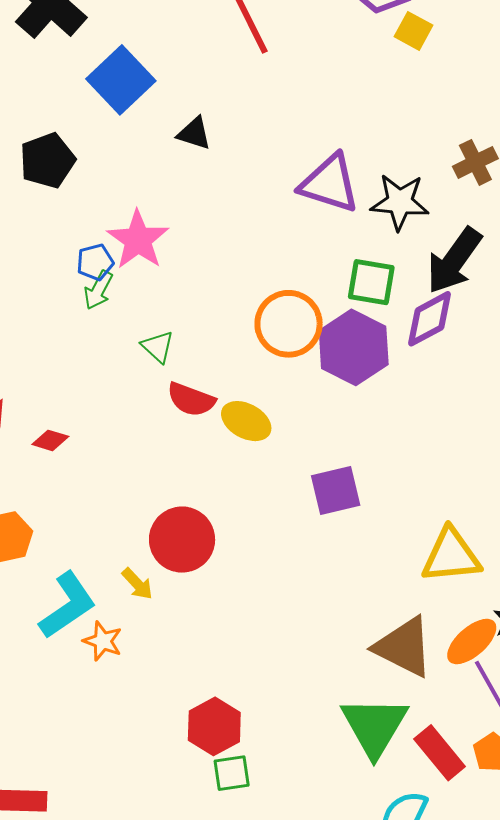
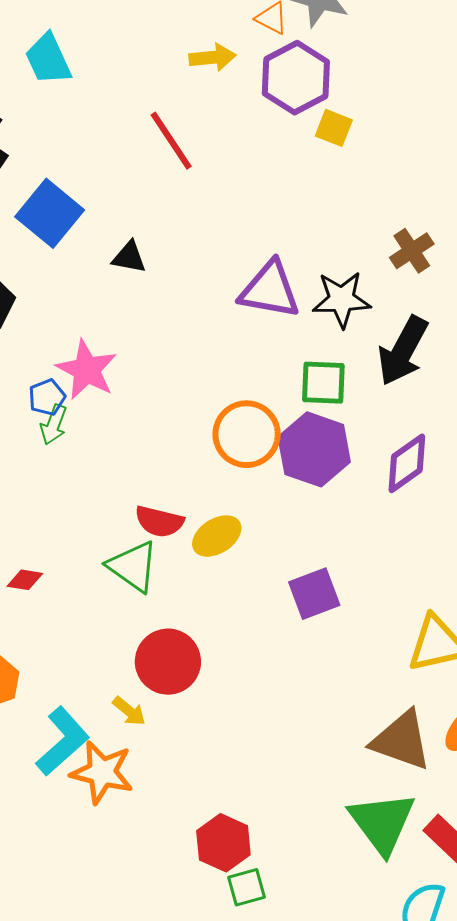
purple diamond: (429, 319) -> (407, 463), moved
green triangle: (158, 347) -> (133, 566), moved, size x1.6
yellow ellipse: (246, 421) -> (217, 536), turned -54
orange star: (103, 641) -> (102, 772), size x1.6

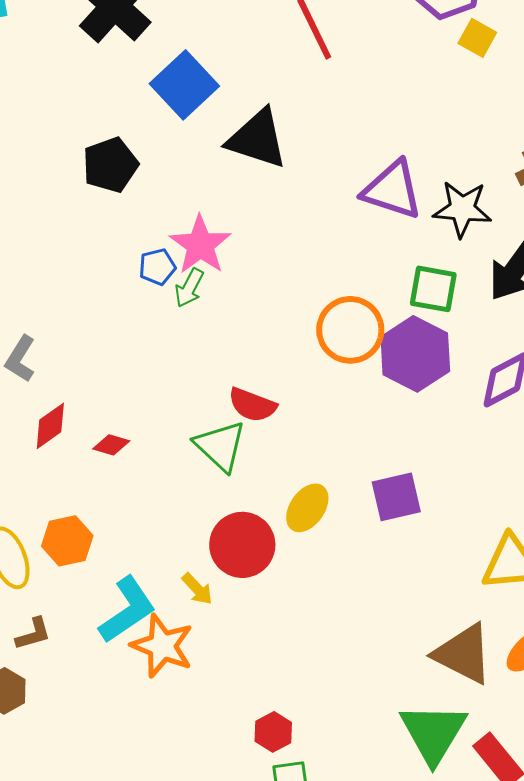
black triangle: (129, 257) -> (257, 139), size x1.8
green arrow: (54, 425) -> (189, 288), moved
yellow ellipse: (217, 536) -> (307, 508), moved, turned -30
red hexagon: (223, 843) -> (273, 732), size x0.7

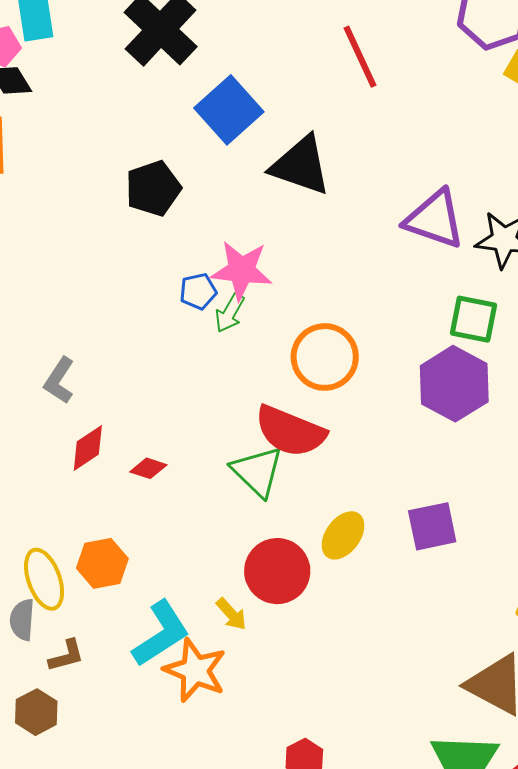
pink star: (200, 245) -> (242, 270), turned -30
orange circle: (350, 330) -> (325, 357), moved
red semicircle: (252, 405) -> (290, 431), size x1.5

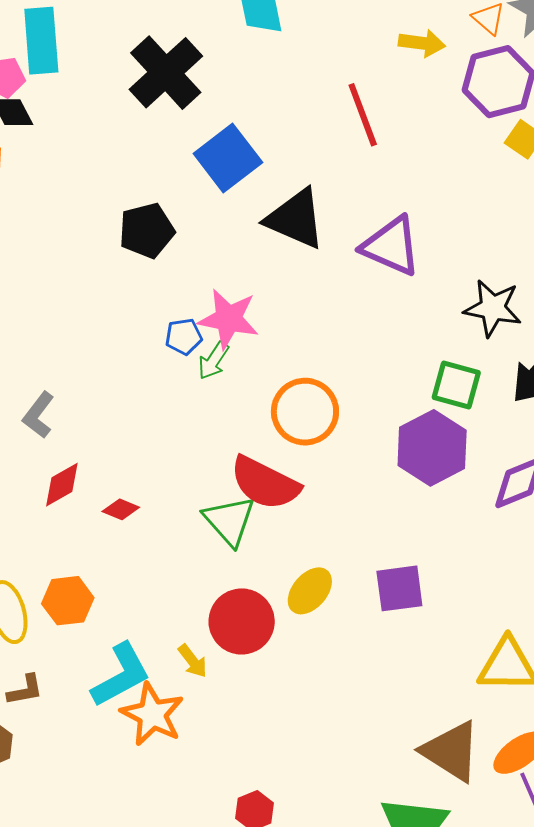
purple triangle: (435, 219) -> (391, 246), moved

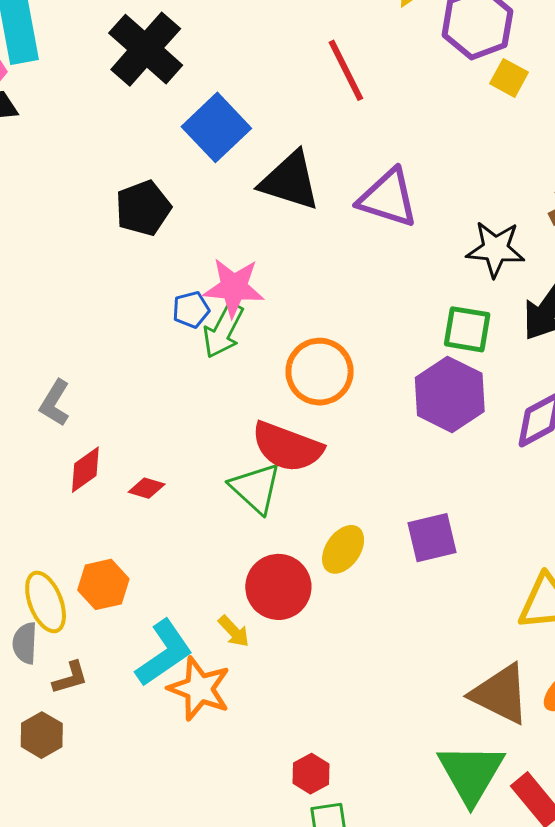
green arrow: (213, 361) -> (223, 330), size x1.4

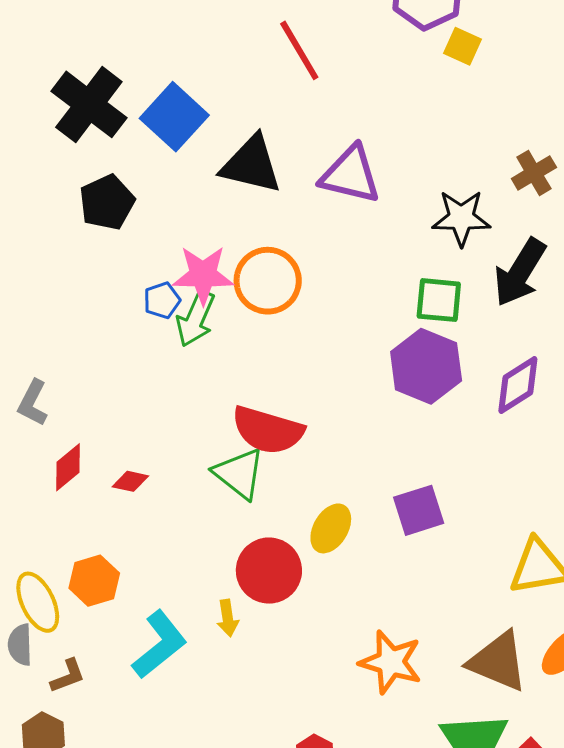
black cross: (146, 49) -> (89, 104), moved
orange circle: (320, 372) -> (268, 281), moved
yellow arrow: (234, 631) -> (228, 618), turned 39
orange star: (199, 689) -> (391, 662), moved

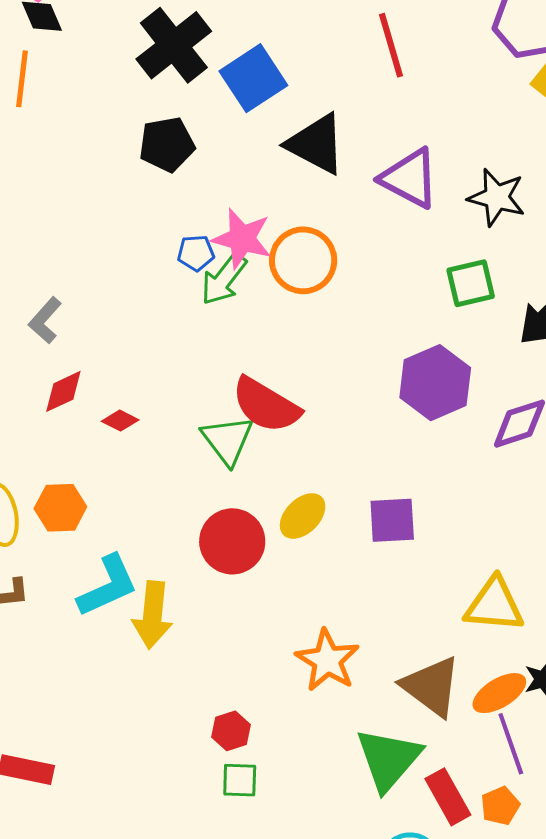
black star: (461, 218) -> (497, 197), moved
green square: (439, 300) -> (471, 283), moved, turned -33
yellow arrow: (228, 618) -> (153, 615), moved, size x1.8

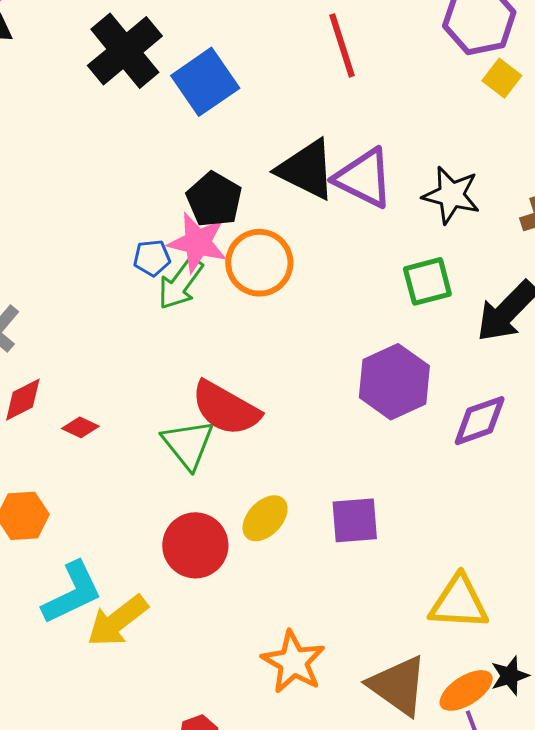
black pentagon: (167, 144) -> (214, 199), moved, turned -30
black triangle: (316, 144) -> (306, 170), moved
yellow arrow: (153, 615) -> (118, 621), turned 48

